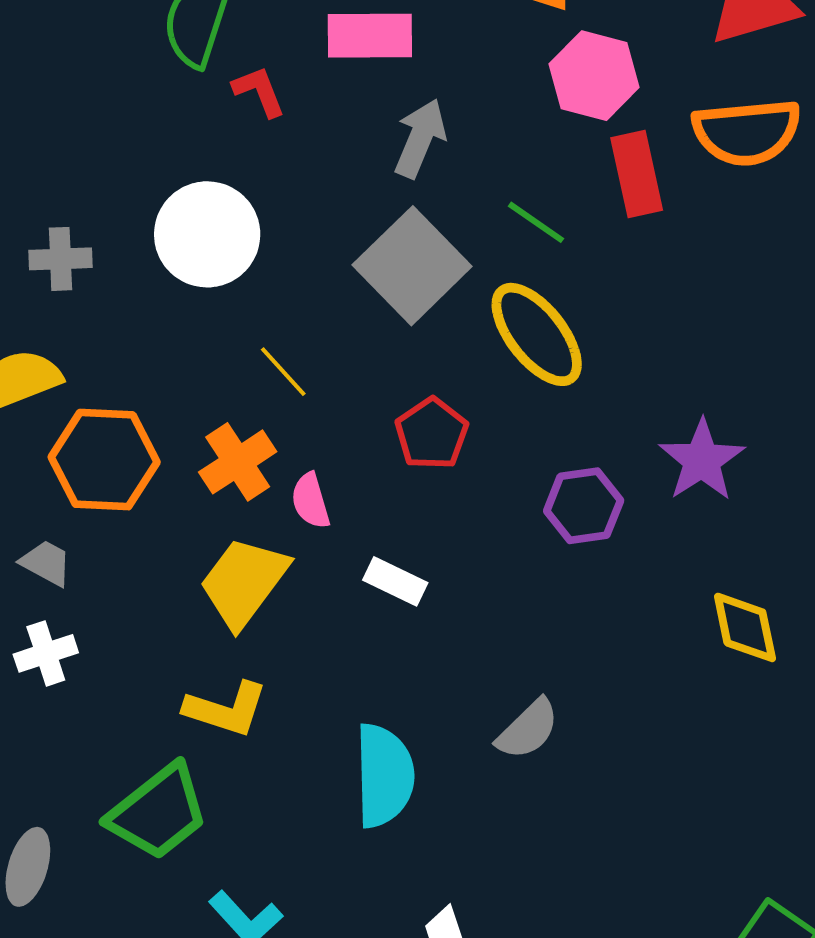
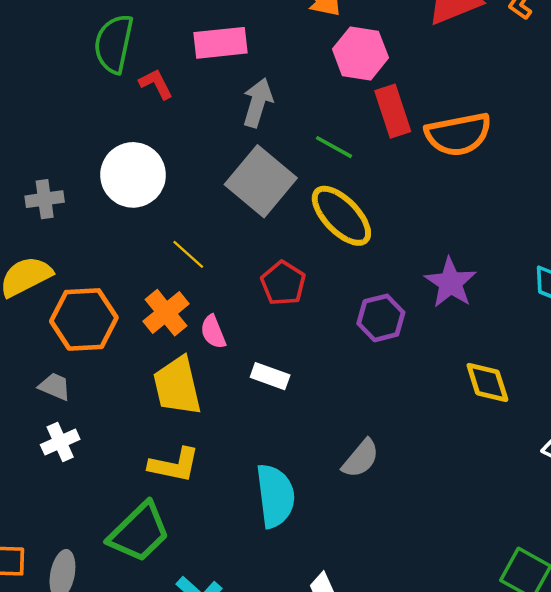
orange semicircle: (747, 132) -> (458, 134), moved
yellow trapezoid: (244, 582) -> (177, 386), turned -44

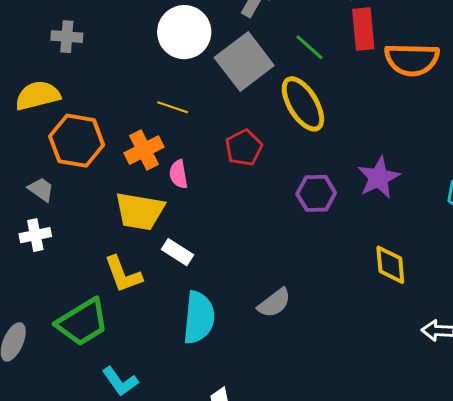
white circle: (133, 175) -> (184, 32), moved
yellow line: (188, 254) -> (173, 107), turned -36
white rectangle: (270, 376) -> (177, 252), moved
yellow trapezoid: (177, 386) -> (140, 211), turned -80
yellow L-shape: (174, 465) -> (123, 274), turned 45

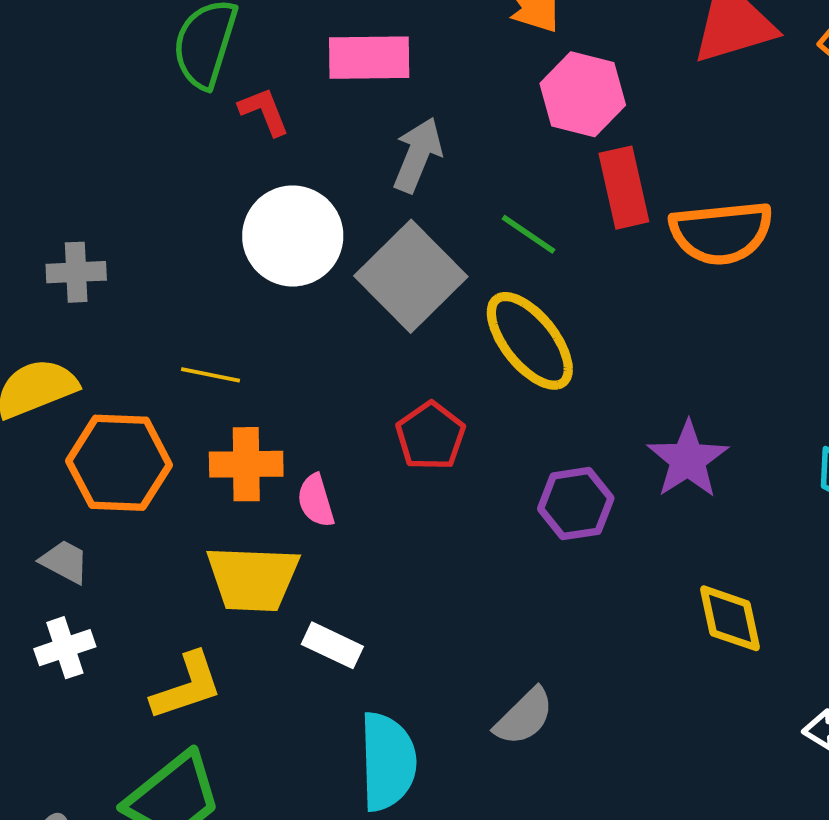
yellow line: (173, 107) -> (210, 375), moved
orange cross: (144, 150) -> (246, 464), turned 33
yellow L-shape: (123, 274) -> (187, 686), moved, turned -81

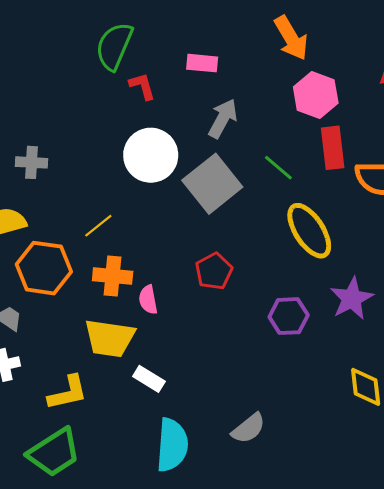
pink rectangle: (369, 58) -> (202, 63), size x0.7
yellow ellipse: (530, 341) -> (309, 231), moved
yellow line: (210, 375) -> (98, 226), turned -56

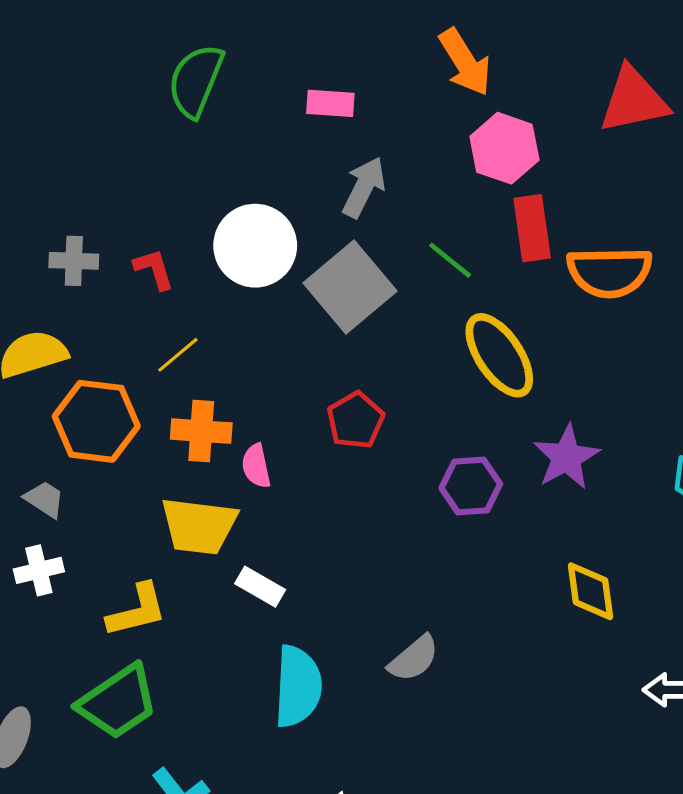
red L-shape: (142, 86) -> (154, 269), moved

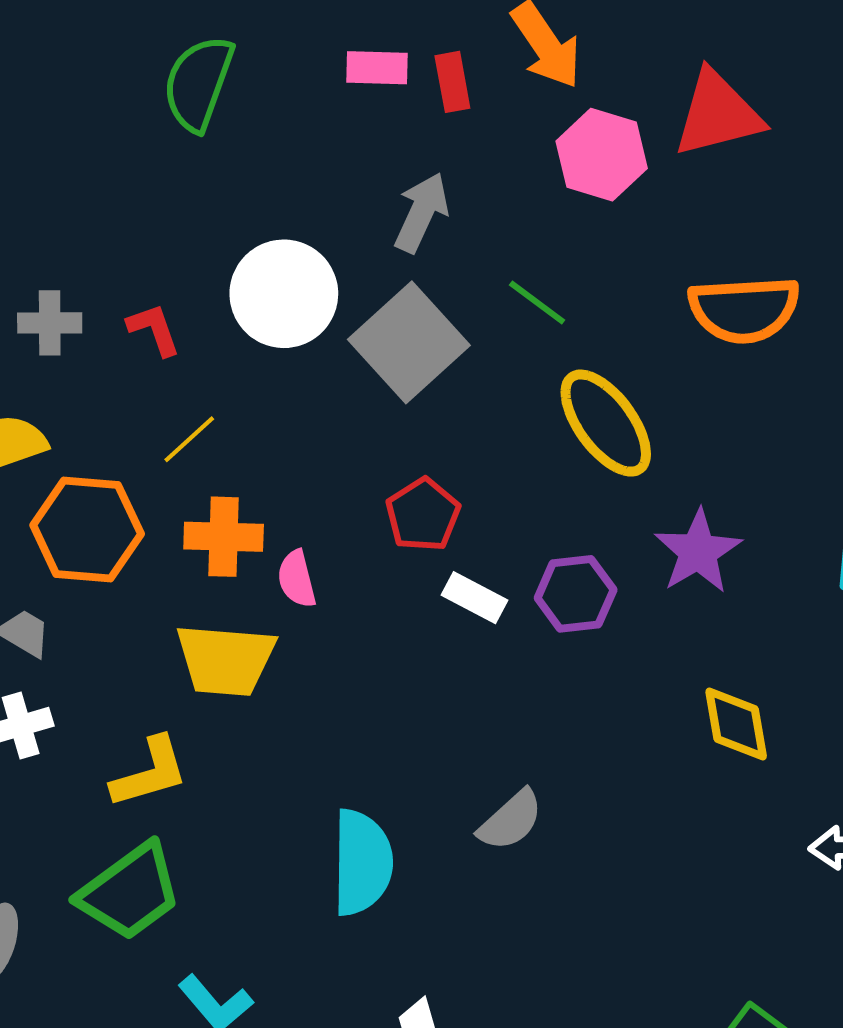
red triangle: (634, 100) -> (718, 114), moved
pink rectangle: (330, 103) -> (377, 68), moved
red rectangle: (532, 228) -> (452, 82), moved, size x0.7
white rectangle: (260, 587) -> (474, 598), moved

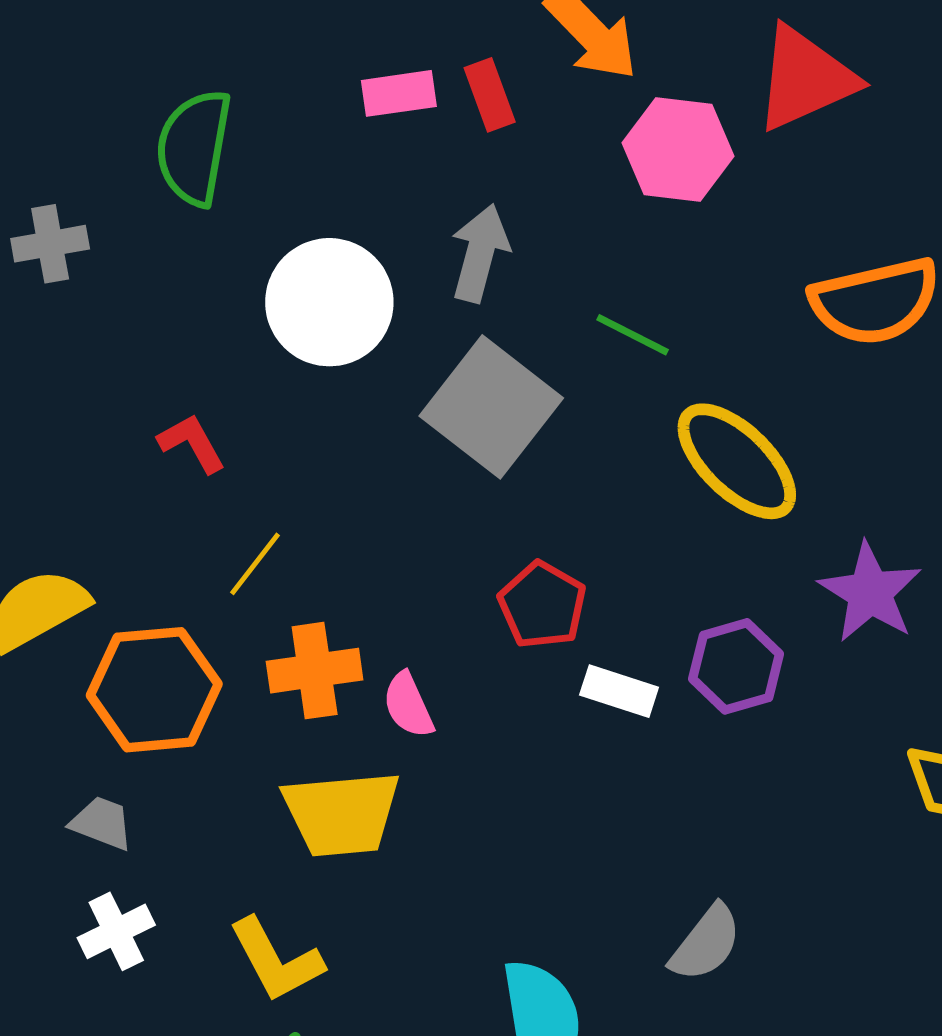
white circle: (284, 294) -> (329, 302), moved
gray cross: (50, 323) -> (50, 244), moved
yellow L-shape: (150, 772) -> (276, 960), turned 88

